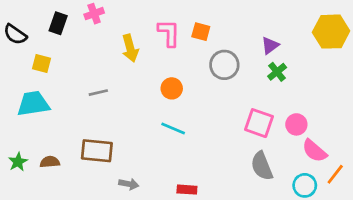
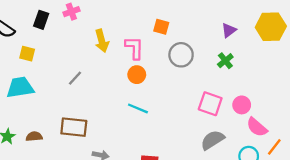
pink L-shape: (169, 33) -> (134, 48), moved
purple triangle: (270, 45) -> (229, 30), moved
gray line: (98, 93) -> (75, 78), turned -35
gray semicircle: (262, 166) -> (213, 140), turned 80

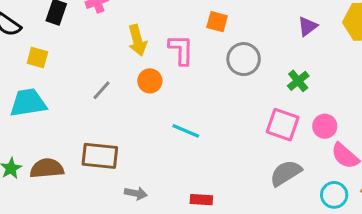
green cross: (225, 61) -> (298, 81), moved
orange circle: (137, 75) -> (150, 81), moved
brown semicircle: (34, 136) -> (47, 168), size x1.5

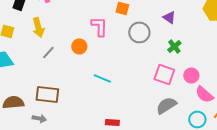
purple triangle: (308, 26) -> (169, 17), moved, turned -48
yellow arrow: (137, 40) -> (38, 27), moved
gray arrow: (136, 193) -> (39, 118), moved

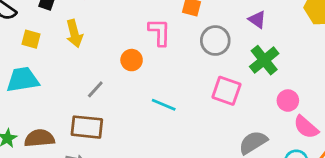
green cross: (174, 46) -> (264, 60), size x1.5
gray line: (48, 52) -> (95, 89), moved
pink square: (164, 74) -> (226, 91), moved

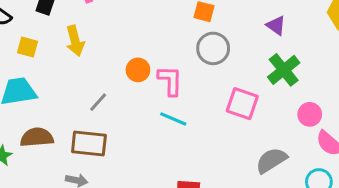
pink L-shape: (159, 32) -> (170, 81), moved
gray circle: (215, 41) -> (213, 48), moved
brown semicircle: (39, 138) -> (37, 137), moved

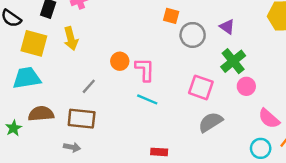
yellow square: (28, 47) -> (34, 43), size x1.6
gray circle: (213, 48) -> (193, 35), moved
pink circle: (310, 114) -> (246, 86), moved
gray semicircle: (271, 160) -> (210, 122), moved

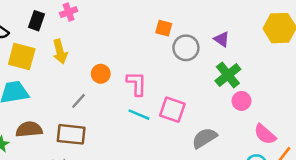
orange circle: (120, 61) -> (101, 74), moved
pink square: (201, 87) -> (172, 110), moved

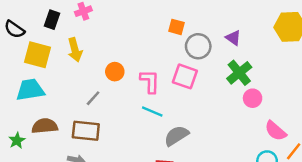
pink square: (172, 110) -> (185, 76), moved
gray semicircle: (204, 138) -> (176, 136), moved

